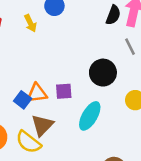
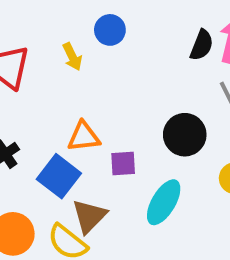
orange triangle: (37, 93) -> (84, 137), moved
blue square: (23, 100) -> (59, 176), size x1.5

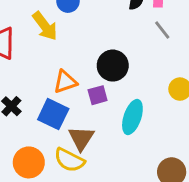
yellow arrow: (72, 57) -> (45, 26), size x1.5
black circle: (185, 135) -> (113, 66), moved

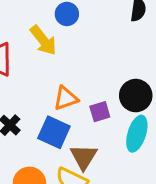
black circle: (113, 66) -> (136, 96), moved

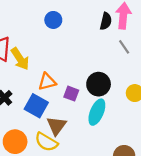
yellow arrow: (43, 40) -> (20, 59), moved
purple square: (100, 112) -> (71, 94), turned 32

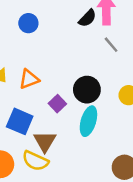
black semicircle: (106, 21) -> (87, 18), turned 36
orange triangle: (47, 82) -> (29, 79), moved
purple square: (71, 94) -> (57, 104), turned 32

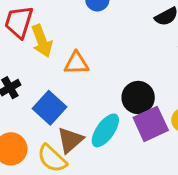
purple square: (57, 104) -> (151, 124), moved, size x1.6
cyan ellipse: (88, 121) -> (105, 130), moved

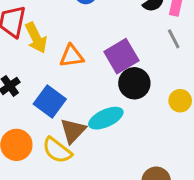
purple square: (151, 124) -> (121, 56), moved
cyan ellipse: (105, 130) -> (106, 118), turned 36

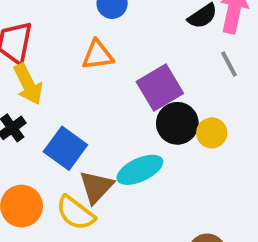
yellow arrow: (36, 38) -> (28, 84), moved
orange triangle: (72, 56) -> (98, 55), moved
yellow circle: (180, 101) -> (212, 133), moved

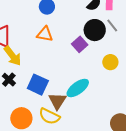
orange triangle: (98, 55) -> (45, 34), turned 30
purple square: (160, 87) -> (80, 44), size x0.7
black circle: (177, 123) -> (95, 30), moved

